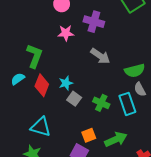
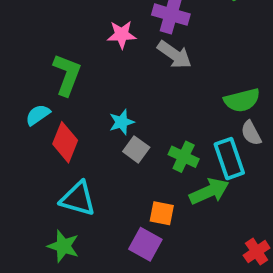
gray arrow: (100, 56) -> (174, 55), moved
red diamond: (42, 85) -> (65, 142), moved
orange square: (89, 135) -> (162, 213), turned 32
green arrow: (116, 139) -> (209, 191), moved

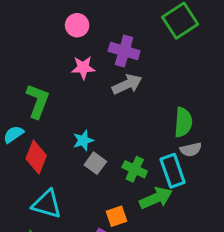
gray arrow: (174, 55) -> (127, 84), turned -60
green semicircle: (242, 100) -> (183, 122), turned -72
gray semicircle: (251, 133) -> (191, 150), turned -75
orange square: (162, 213) -> (117, 216), turned -30

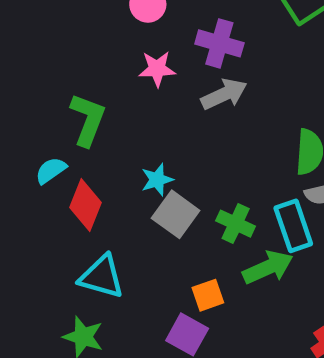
gray square: (95, 163) -> (176, 214), size x1.4

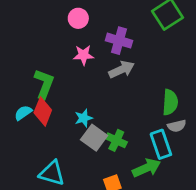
red diamond: (85, 205) -> (43, 111), moved
green cross: (236, 224) -> (116, 140), moved

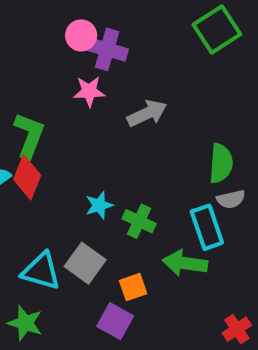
purple cross: (119, 41) -> (107, 49), moved
cyan star: (84, 118) -> (99, 205), moved
gray square: (94, 138) -> (85, 263), moved
green arrow: (147, 168) -> (185, 263), turned -148

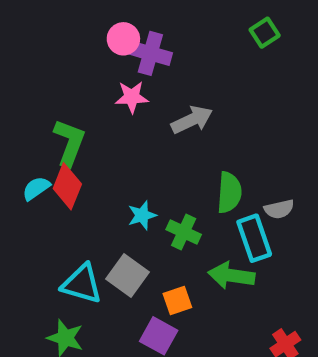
green square: (217, 29) -> (265, 33), size x0.6
green semicircle: (221, 163) -> (229, 192), moved

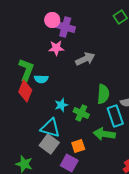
cyan semicircle: (36, 188) -> (41, 79), moved, turned -144
gray square: (128, 276) -> (49, 144), moved
cyan triangle: (82, 284) -> (50, 128), moved

